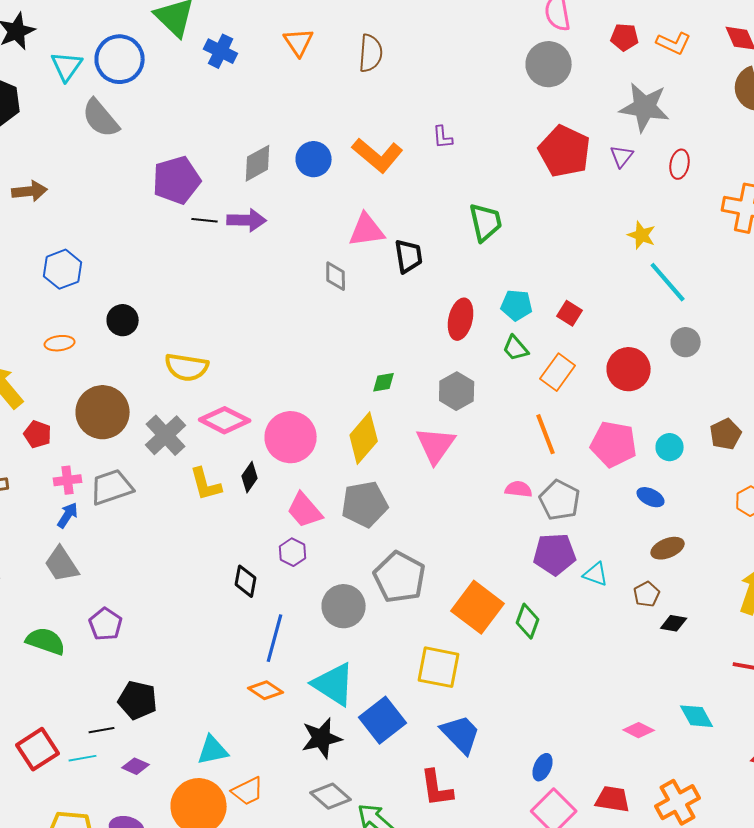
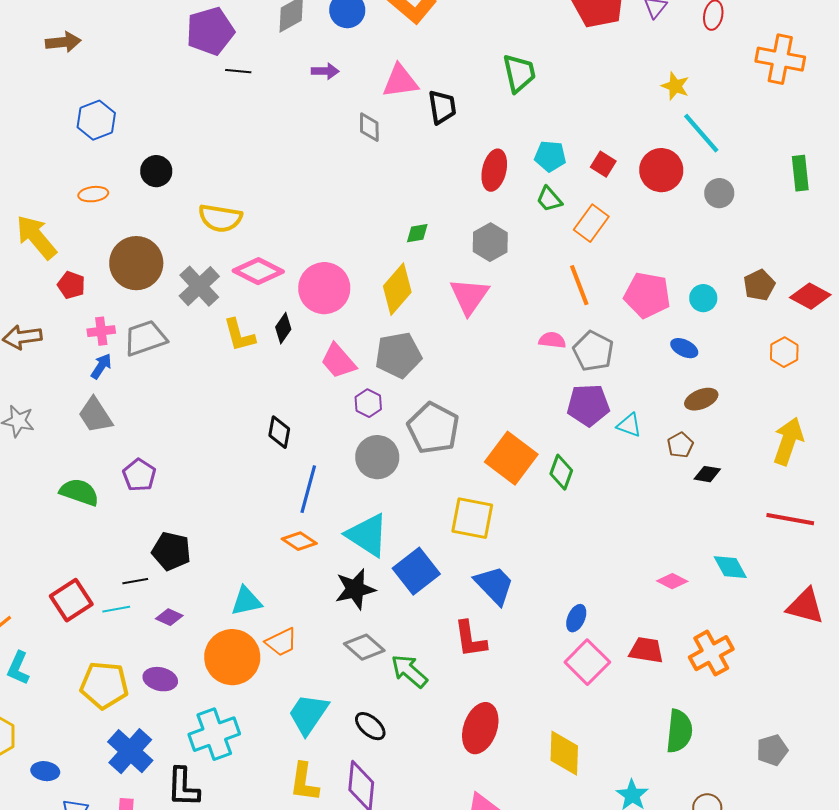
purple arrow: (247, 220) -> (325, 71), moved, size x0.7
red circle: (629, 369) -> (661, 170), moved
purple hexagon: (293, 552) -> (368, 403), moved

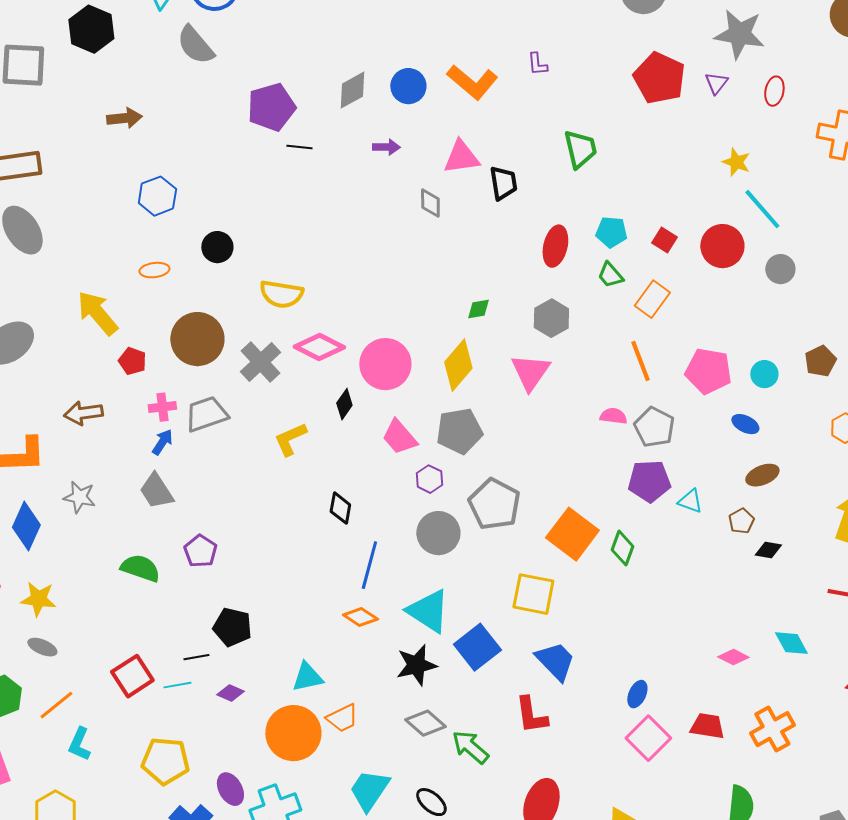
yellow L-shape: (239, 335) -> (290, 439), moved, turned 81
purple ellipse: (160, 679) -> (230, 789), moved, turned 48

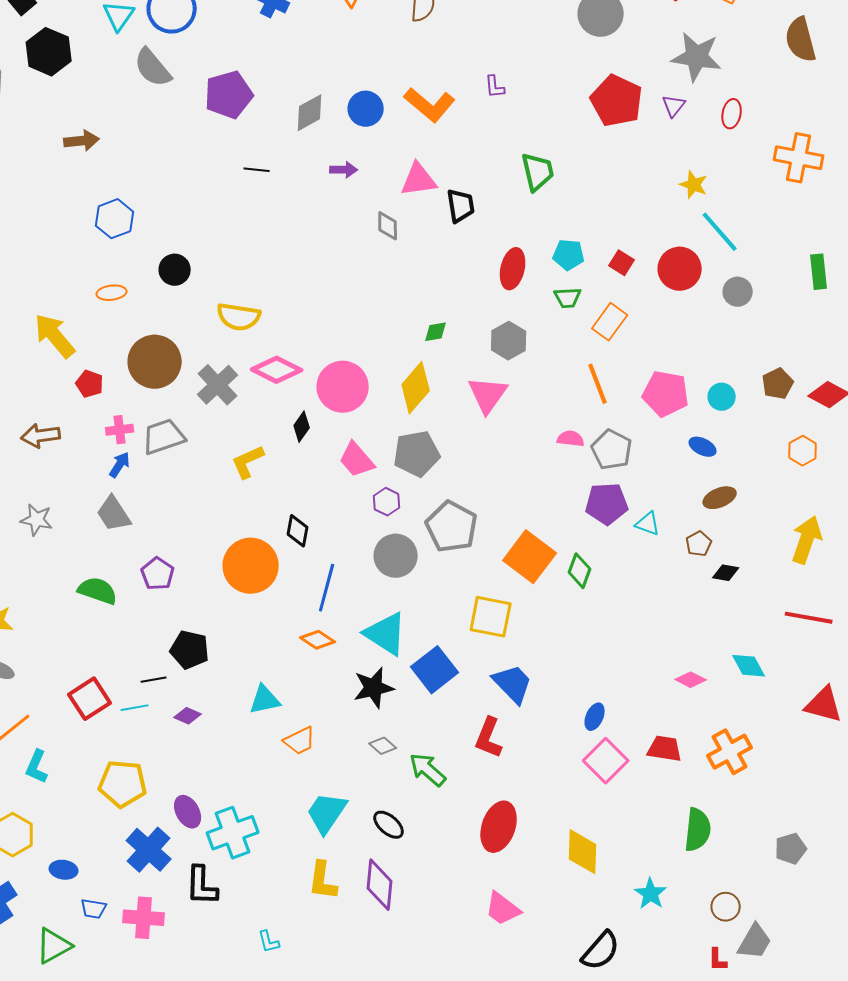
purple pentagon: (271, 107) -> (229, 95), moved
green trapezoid: (610, 275) -> (568, 298), turned -52
red L-shape: (531, 715) -> (489, 738), turned 30
gray diamond: (425, 723) -> (383, 746), size x0.7
orange circle: (293, 733) -> (251, 566), moved

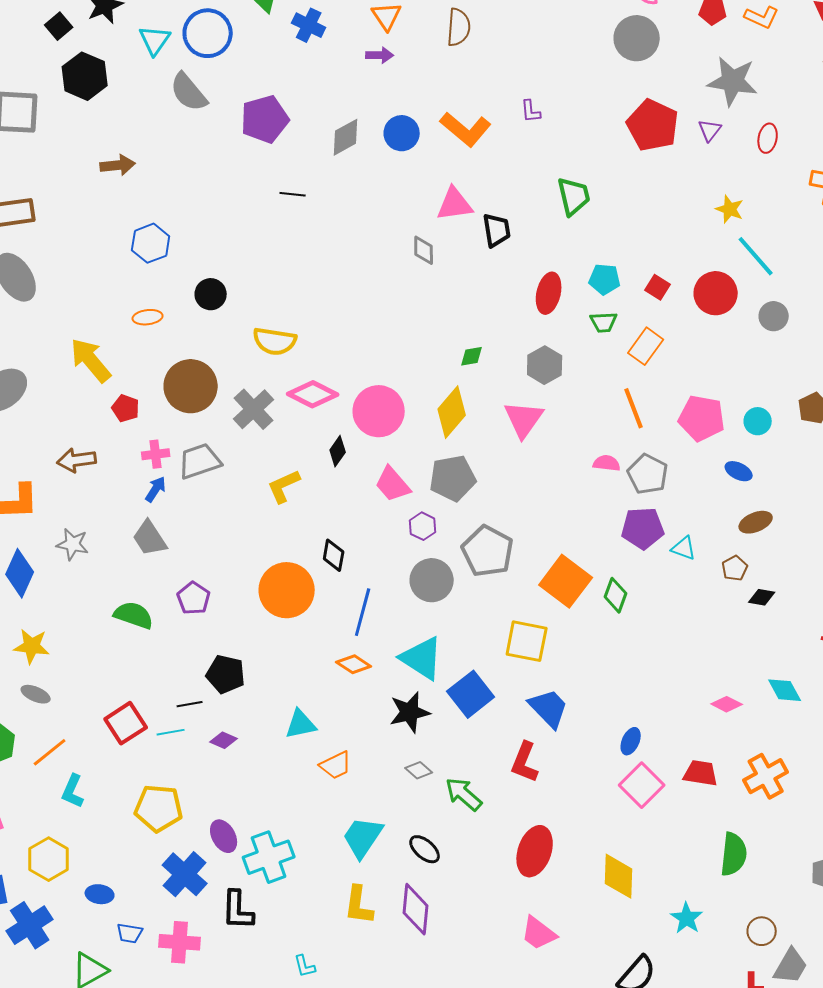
purple arrow: (344, 170) -> (380, 55), moved

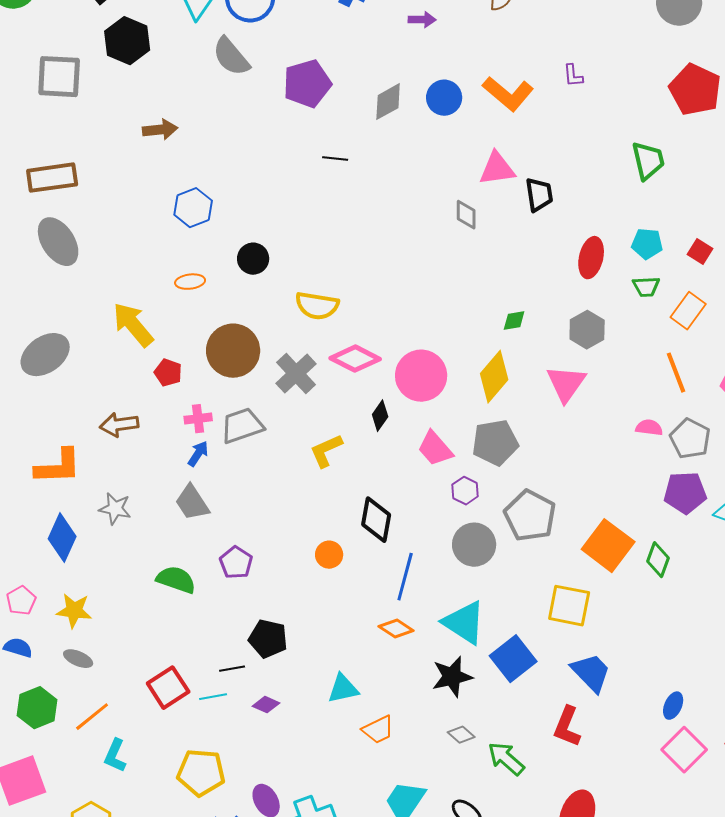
green trapezoid: (574, 196) -> (648, 161), moved
black diamond: (334, 555) -> (376, 520), size x1.4
orange circle: (287, 590) -> (329, 555), size x0.5

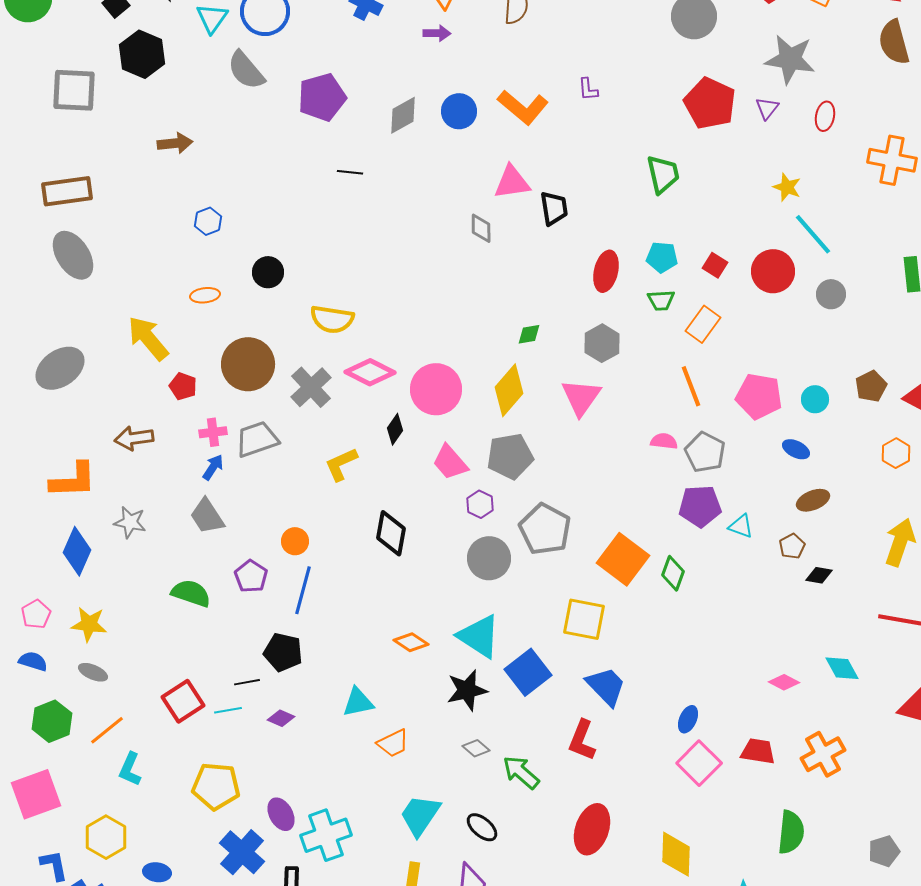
blue hexagon: (193, 208) -> (208, 221), size x0.7
orange circle: (329, 555) -> (295, 541), moved
blue line: (405, 577) -> (303, 590), moved

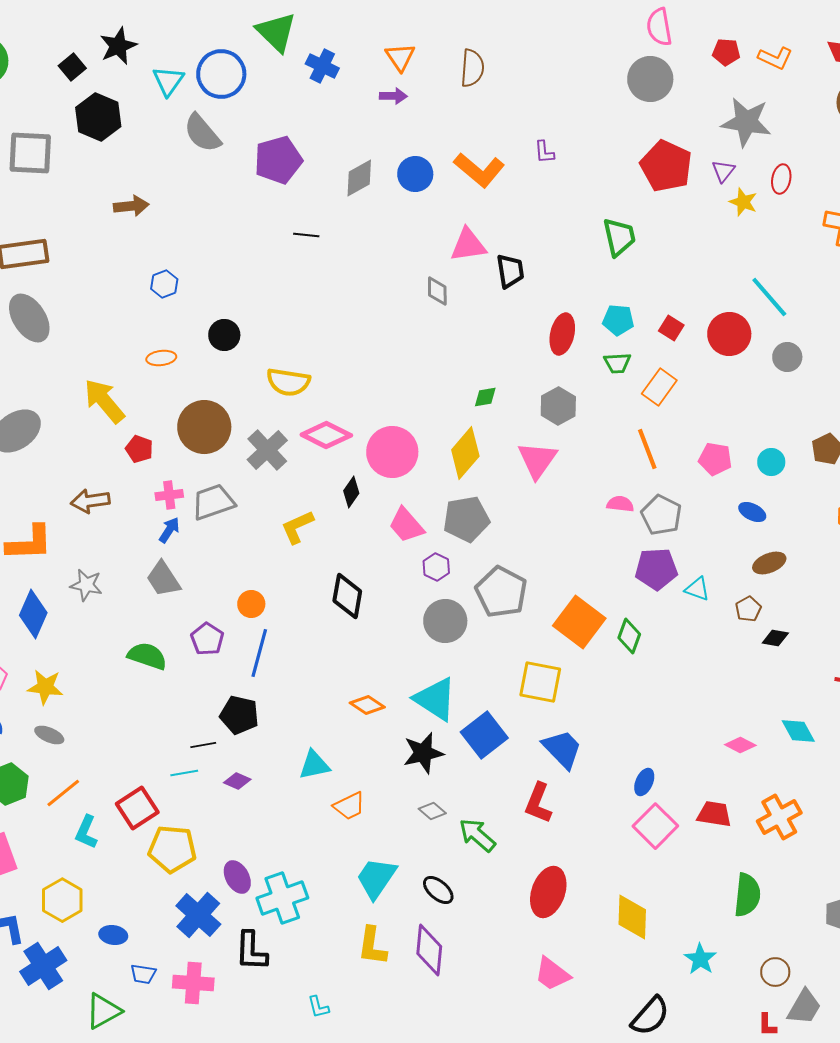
yellow star: (787, 187) -> (743, 202), moved
pink pentagon: (759, 396) -> (715, 459), size x0.7
red square: (183, 701) -> (137, 808), moved

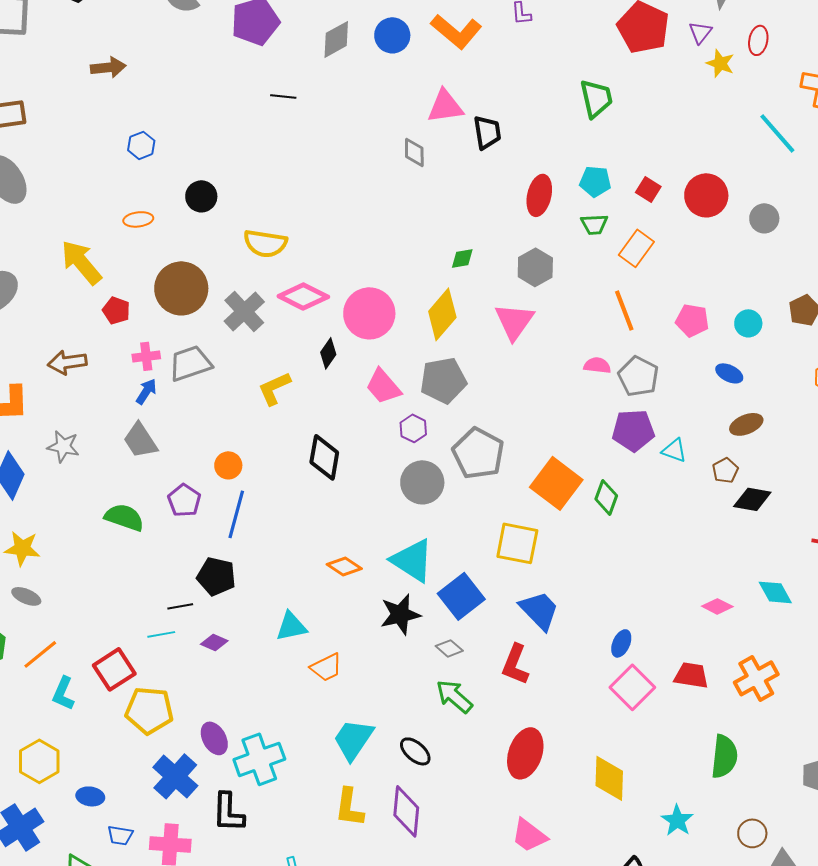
cyan line: (769, 297) -> (777, 133), moved
black diamond: (775, 638) -> (752, 499), size x1.4
gray diamond: (432, 811) -> (449, 648), moved

